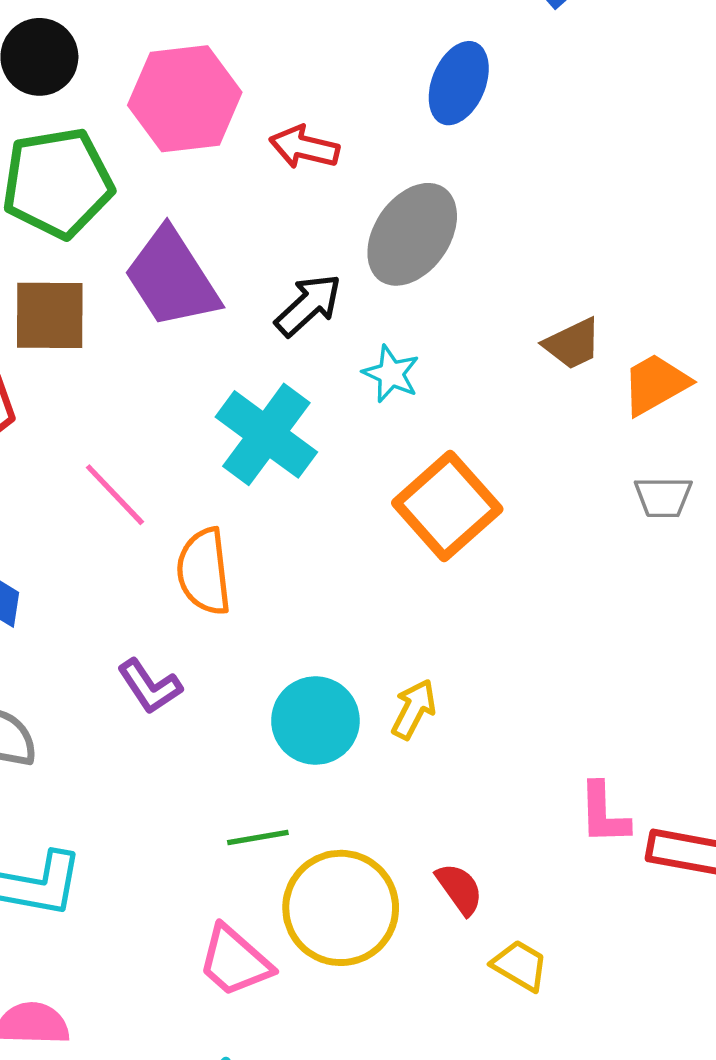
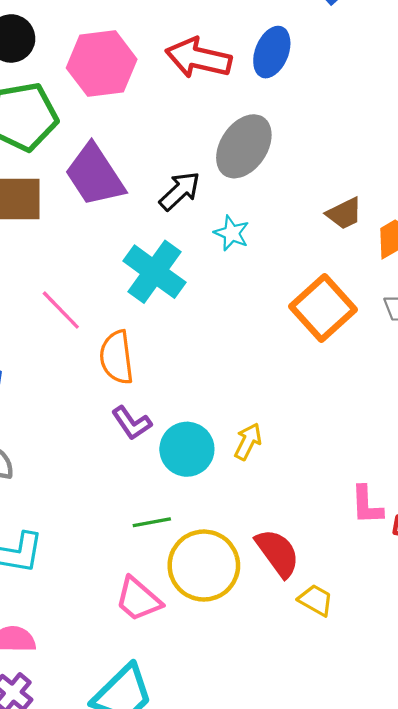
red arrow: (304, 147) -> (198, 58), moved, size x1.5
orange square: (447, 506) -> (323, 308), moved
purple L-shape: (150, 686) -> (132, 423), moved
red semicircle: (459, 889) -> (278, 553), size x1.5

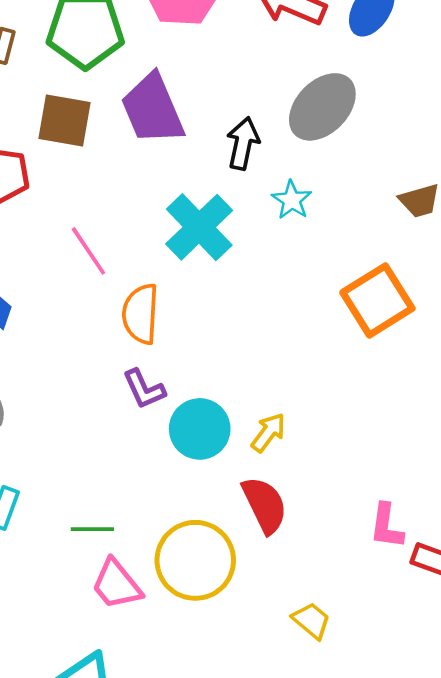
black arrow: (180, 191) -> (243, 143), turned -45
green line: (152, 522) -> (92, 529), moved
red semicircle: (278, 553) -> (265, 505), moved

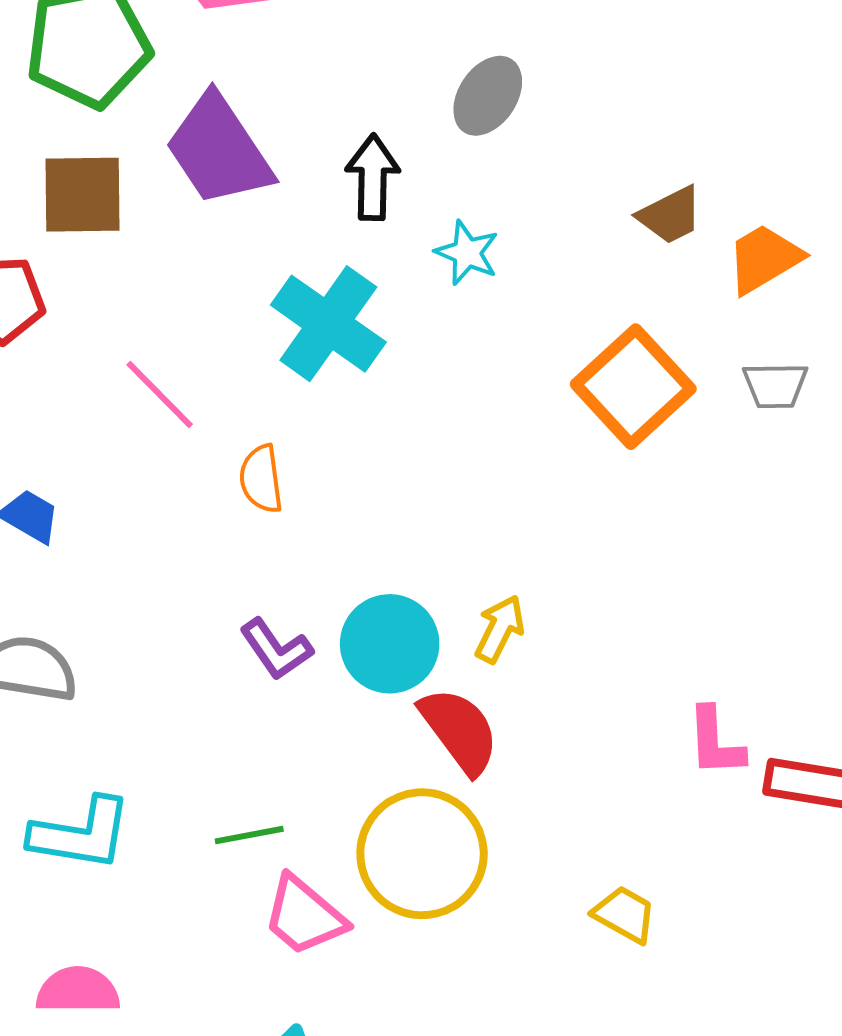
gray ellipse: (322, 107) -> (488, 96), size x0.7
orange semicircle: (141, 314) -> (261, 479), size x0.7
purple L-shape: (144, 389) -> (276, 649), moved
red semicircle: (265, 505) -> (459, 731), moved

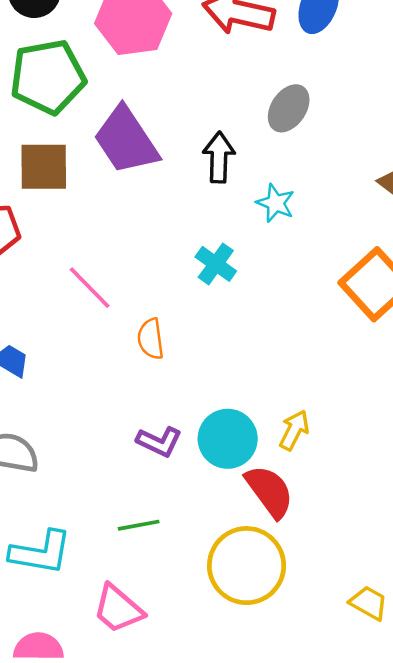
cyan cross: (328, 324) -> (216, 264), moved, size x0.6
purple L-shape: (276, 649) -> (159, 442), turned -30
green line: (249, 835) -> (139, 525), moved
pink trapezoid: (304, 916) -> (118, 609), moved

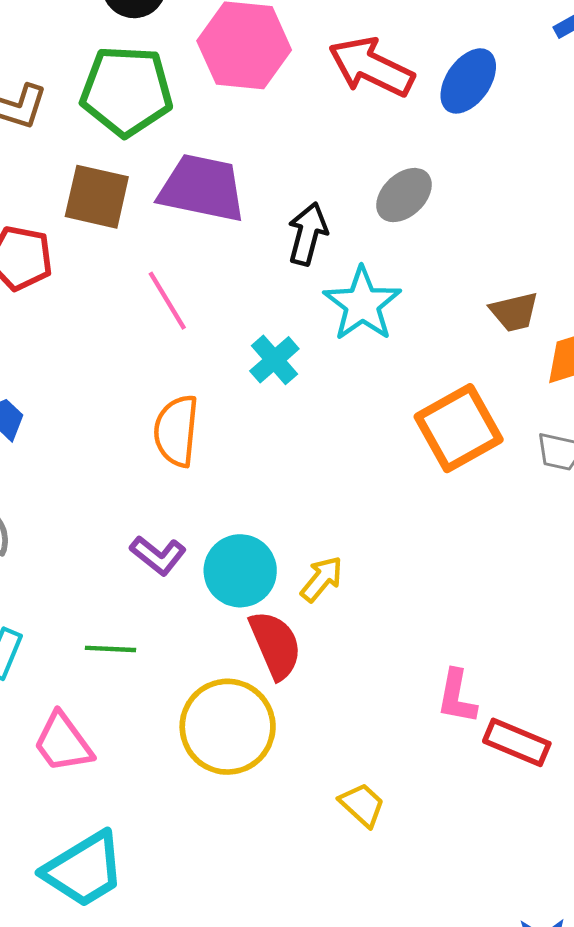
purple trapezoid: (126, 140) -> (202, 188), turned 122
cyan star: (276, 203) -> (362, 304), size x1.6
pink line: (90, 288) -> (167, 301), moved
orange semicircle: (151, 339) -> (176, 431), size x1.4

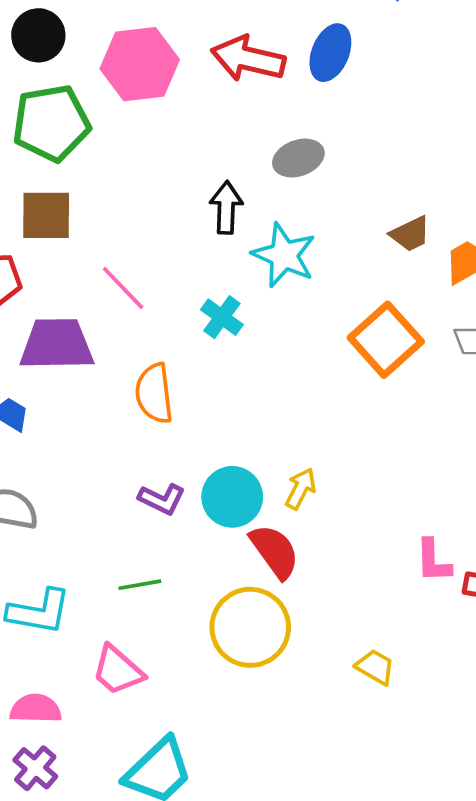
purple trapezoid: (202, 188) -> (57, 344), moved
gray ellipse: (404, 195) -> (298, 158), turned 36

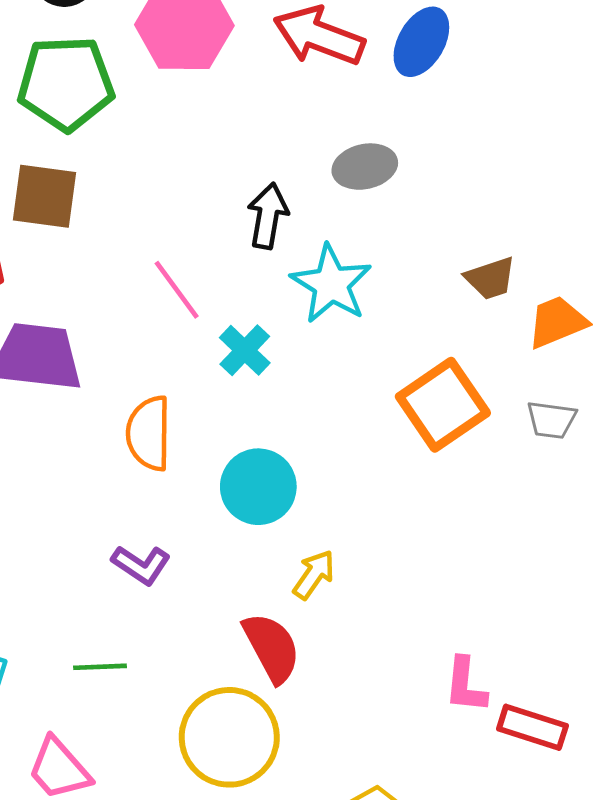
pink line: (123, 288) -> (177, 290), moved
cyan circle: (232, 497) -> (258, 487), moved

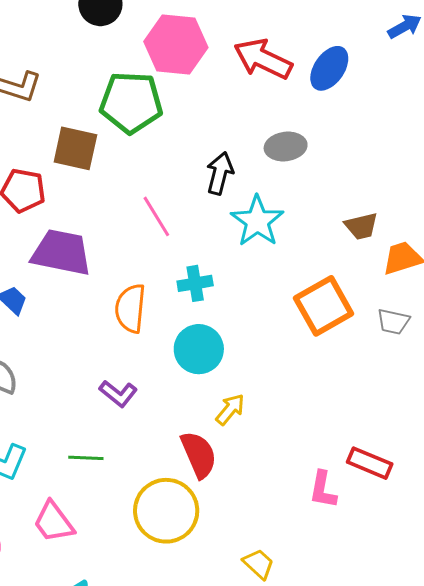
green pentagon: (66, 83) -> (131, 102), moved
cyan cross: (245, 350) -> (195, 283), moved, turned 32
red rectangle: (532, 727) -> (370, 463), moved

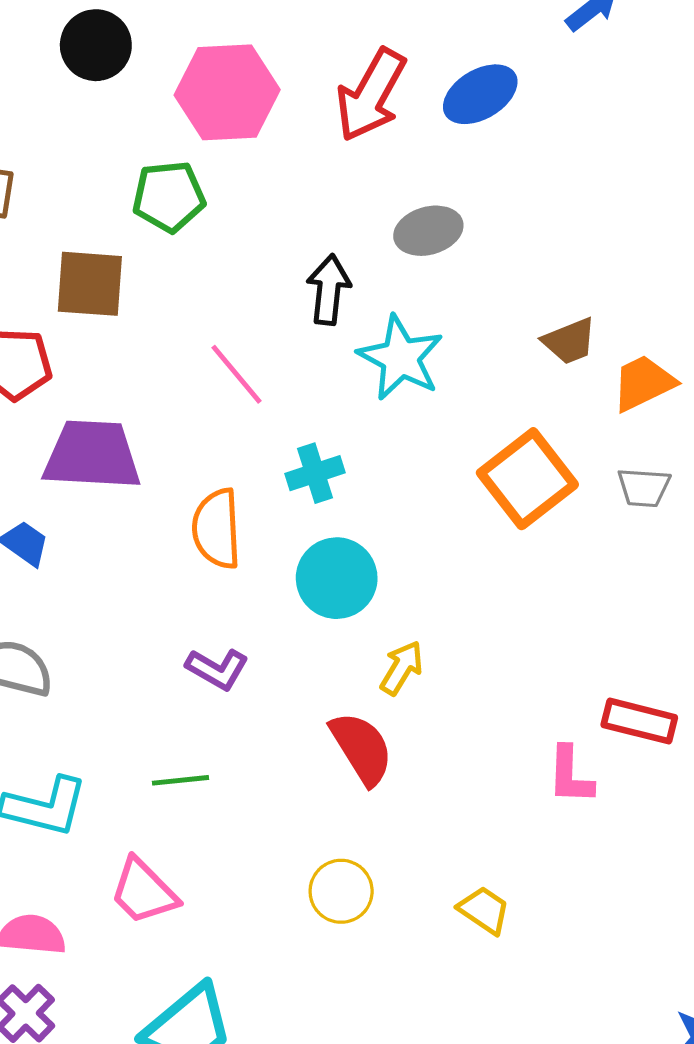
red arrow: (263, 59) -> (371, 95), turned -78
blue ellipse: (329, 68) -> (480, 94), turned 33
green pentagon: (131, 102) -> (169, 197), size x0.7
yellow circle: (166, 511) -> (341, 891), moved, size x0.6

